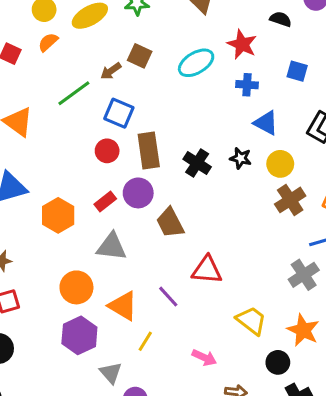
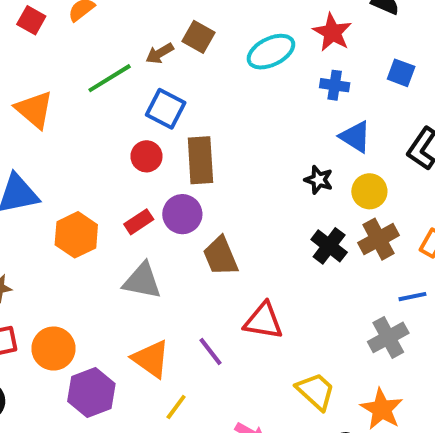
black cross: (197, 163) -> (329, 246), moved
orange circle: (76, 287) -> (54, 349), moved

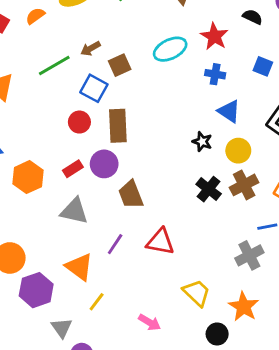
brown square: (198, 37) -> (120, 65), moved, turned 35
purple line: (211, 352) -> (115, 244), moved, turned 70

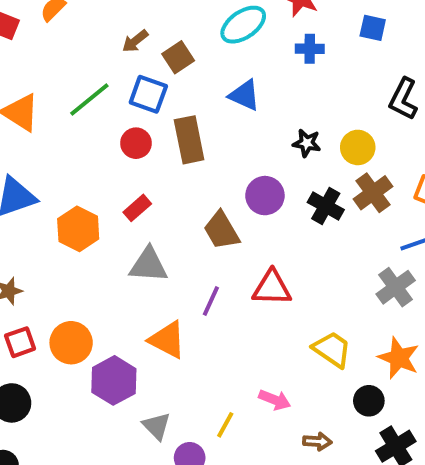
green line: (54, 66) -> (89, 100), moved
blue triangle: (229, 111) -> (244, 95), moved
purple circle: (104, 164) -> (265, 196), moved
yellow line: (97, 302) -> (225, 425), moved

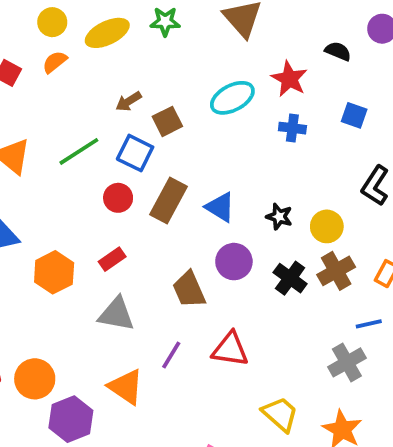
blue triangle: (244, 95) -> (220, 207), moved
brown rectangle: (189, 140) -> (168, 201), turned 33

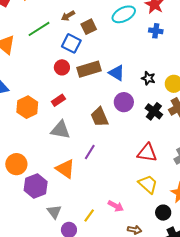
green line: (79, 151) -> (39, 29), moved
brown rectangle: (168, 201) -> (89, 69), turned 45
red triangle: (230, 349) -> (147, 153), moved

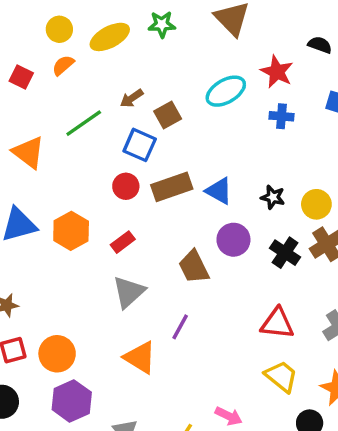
orange hexagon: (27, 107) -> (71, 231), moved
gray triangle: (60, 130) -> (129, 292), turned -50
purple hexagon: (36, 186) -> (72, 401), moved

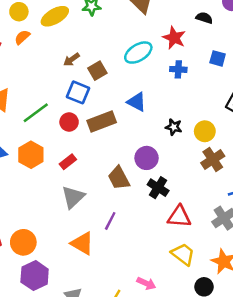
green line: (84, 123) -> (36, 113), moved
blue triangle: (219, 191) -> (137, 102), moved
black cross: (285, 253) -> (158, 188), moved

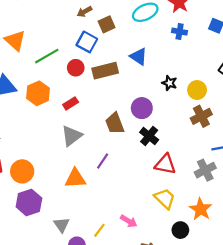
orange triangle: (82, 243) -> (75, 178), turned -40

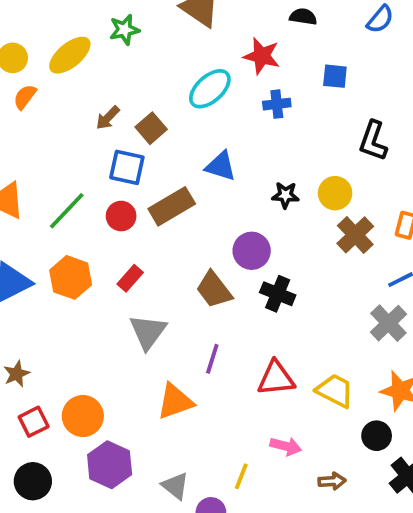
red triangle: (165, 164) -> (276, 378), moved

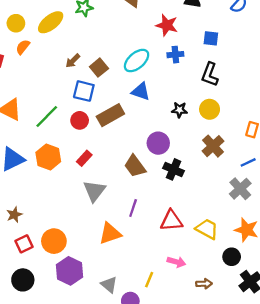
cyan ellipse: (210, 89) -> (137, 61), moved
black L-shape: (373, 141) -> (210, 74), moved
brown cross: (355, 235) -> (213, 146), moved

